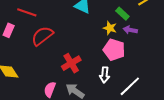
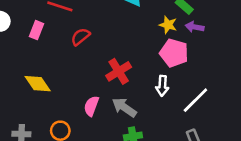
red semicircle: (42, 36) -> (80, 37), size x0.7

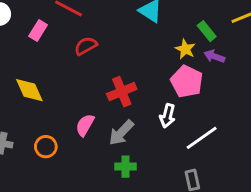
gray arrow: (124, 107) -> (121, 133), turned -90

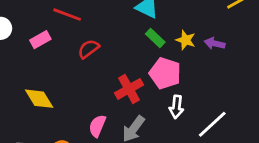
pink rectangle: (38, 30) -> (40, 40), turned 36
green rectangle: (207, 31) -> (155, 38), moved
pink pentagon: (187, 81) -> (165, 73), moved

